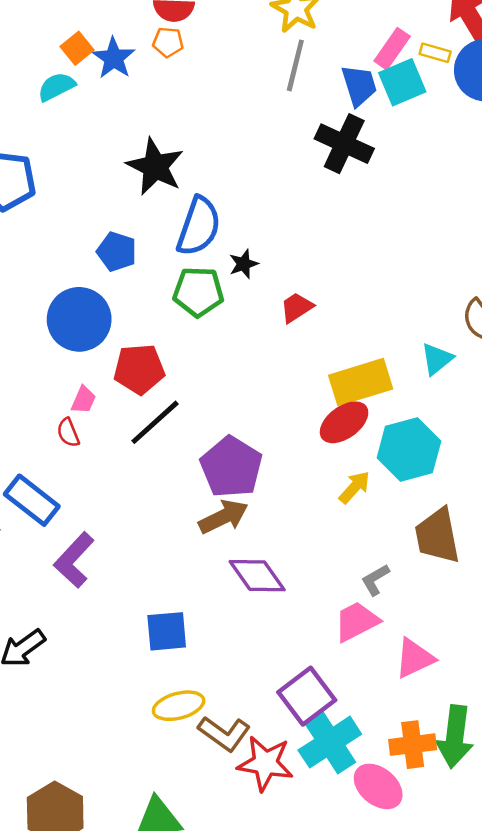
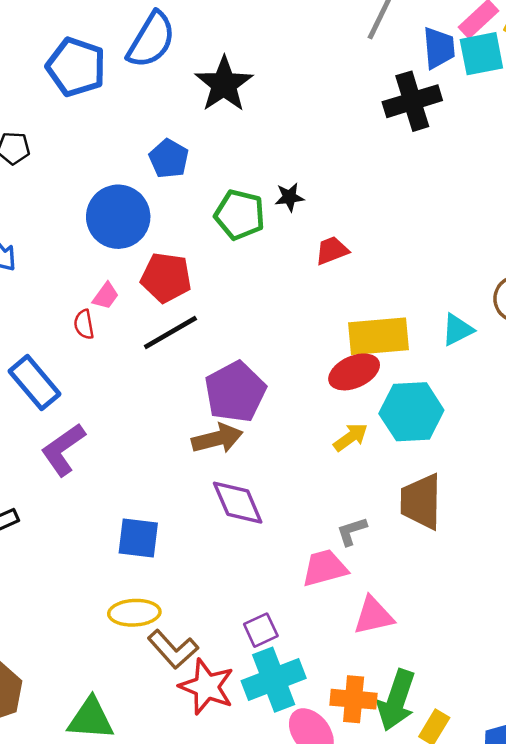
black cross: (344, 144) -> (412, 101), turned 36
blue semicircle: (199, 226) -> (151, 40), moved
purple square: (307, 696) -> (261, 630), size x0.6

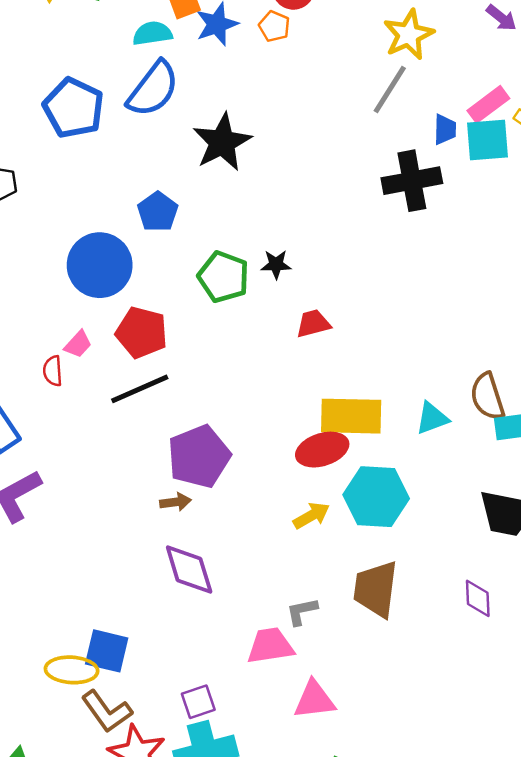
blue trapezoid: (439, 48) -> (445, 129), size x0.7
brown arrow: (217, 439) -> (175, 502), size x0.6
blue square: (138, 538) -> (107, 651), moved

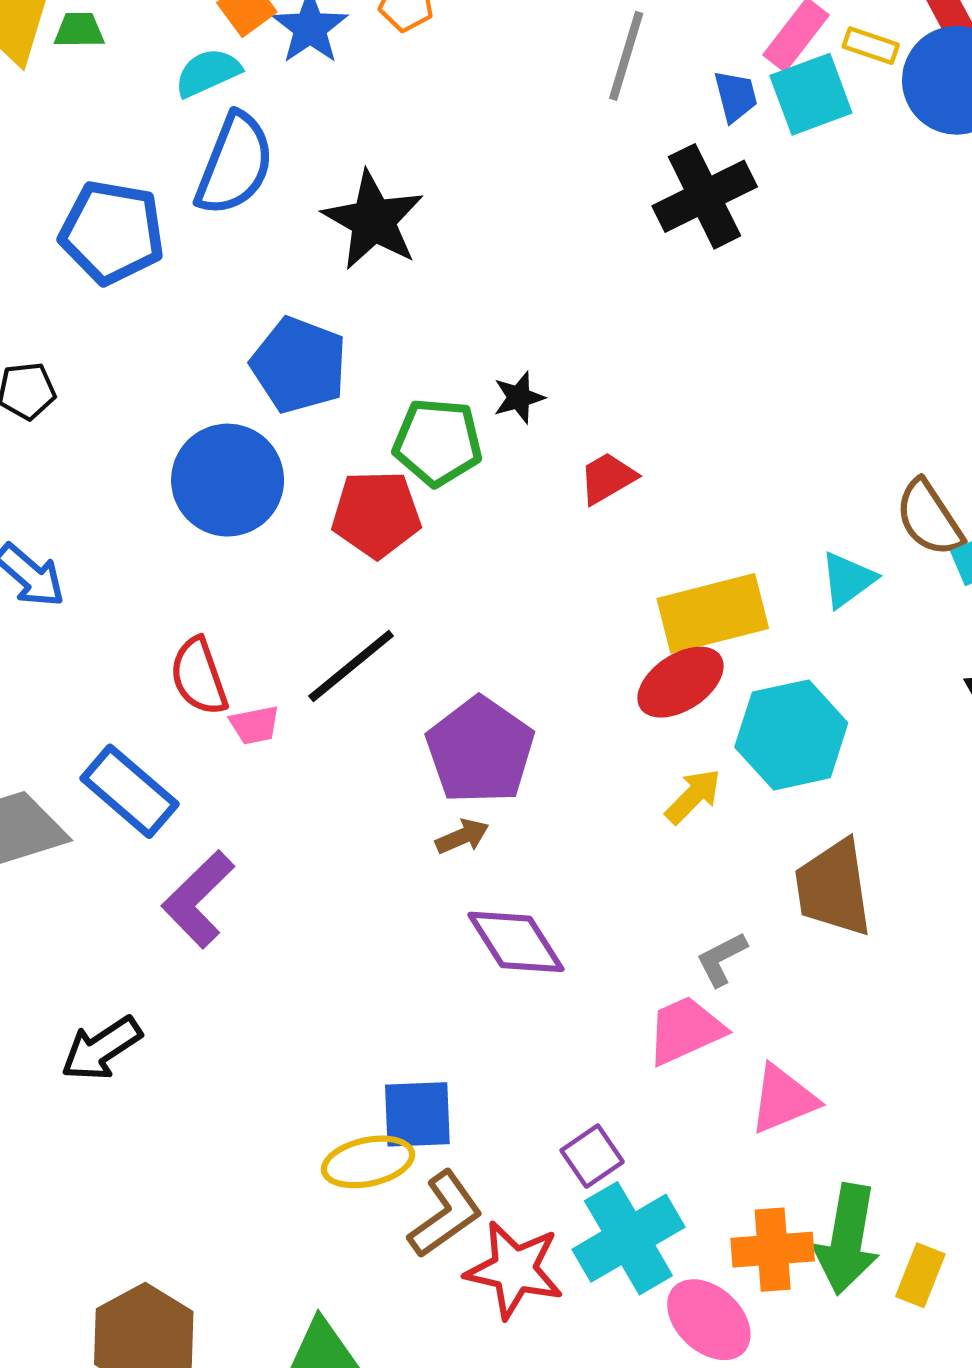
blue pentagon: (158, 212) -> (299, 365), size x1.4
red pentagon: (142, 332) -> (376, 514), moved
pink trapezoid: (78, 344) -> (255, 725), moved, turned 52
red semicircle: (53, 371) -> (199, 676), size x1.5
brown L-shape: (107, 711) -> (445, 1214), turned -74

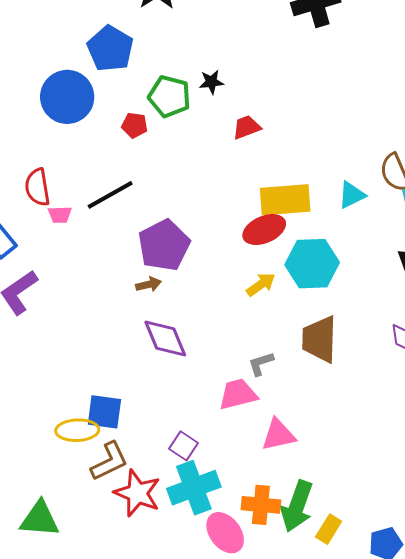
red pentagon: (376, 514) -> (135, 125), size x0.6
purple square: (592, 1156) -> (183, 446), turned -32

